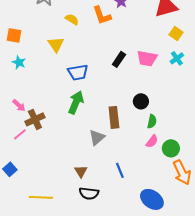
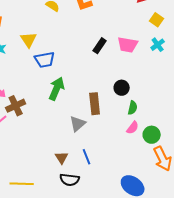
yellow triangle: (56, 44) -> (29, 40), moved
blue trapezoid: (78, 72) -> (45, 60), moved
blue line: (120, 170) -> (87, 157), moved

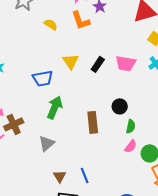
yellow triangle: (29, 40) -> (71, 61), moved
gray triangle: (78, 124) -> (47, 143), moved

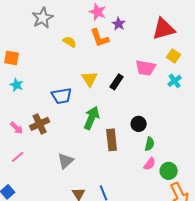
pink trapezoid: (126, 63) -> (146, 68), moved
green arrow: (55, 107) -> (92, 118), moved
brown cross: (14, 124) -> (40, 124), moved

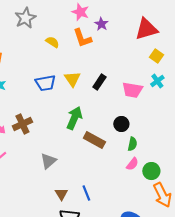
pink trapezoid: (146, 68) -> (132, 90), moved
blue trapezoid: (62, 96) -> (45, 83), moved
brown rectangle: (112, 140) -> (94, 140), turned -55

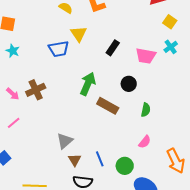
yellow triangle: (72, 79) -> (79, 34), moved
black circle: (121, 124) -> (129, 84), moved
gray triangle: (48, 161) -> (65, 141), moved
pink semicircle: (132, 164) -> (145, 142), moved
green circle: (151, 171) -> (125, 166), moved

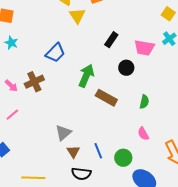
yellow triangle: (79, 34) -> (77, 16), moved
blue trapezoid: (59, 49) -> (55, 53), moved, turned -35
black circle: (129, 84) -> (126, 68), moved
pink semicircle: (145, 142) -> (143, 134), turned 112

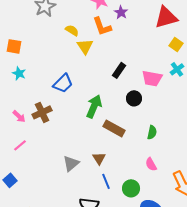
brown triangle: (73, 152) -> (99, 158), moved

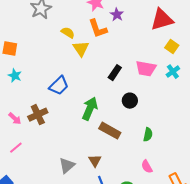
pink trapezoid: (152, 78) -> (146, 69), moved

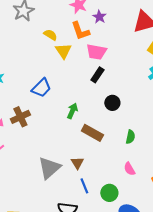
pink trapezoid: (146, 69) -> (96, 52), moved
green arrow: (90, 109) -> (72, 111), size x0.7
gray triangle: (67, 166) -> (49, 168), size x1.4

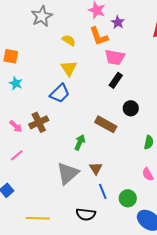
yellow triangle: (63, 51) -> (69, 68), moved
green arrow: (72, 111) -> (80, 142), moved
brown rectangle: (92, 133) -> (106, 124), moved

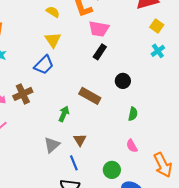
black circle: (131, 108) -> (123, 81), moved
gray triangle: (68, 173) -> (52, 145), size x0.7
blue line: (103, 191) -> (74, 163), moved

